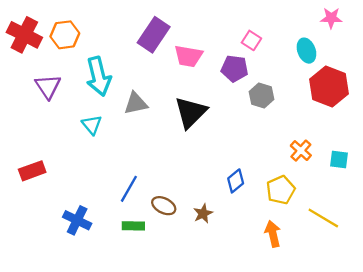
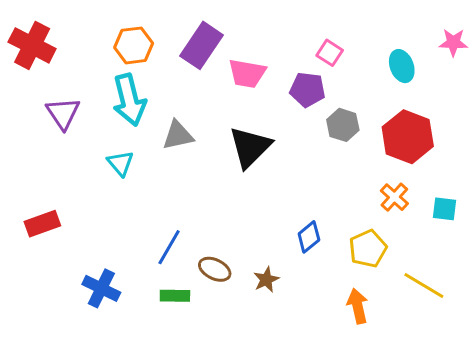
pink star: (331, 18) -> (453, 42), moved
orange hexagon: (65, 35) -> (134, 45), moved
red hexagon: (329, 87) -> (408, 137), moved

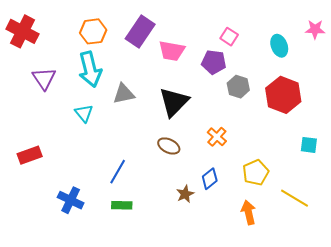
orange cross: (394, 197) -> (217, 137), moved
blue diamond: (309, 237) -> (210, 179), moved
brown ellipse: (215, 269) -> (169, 146), moved

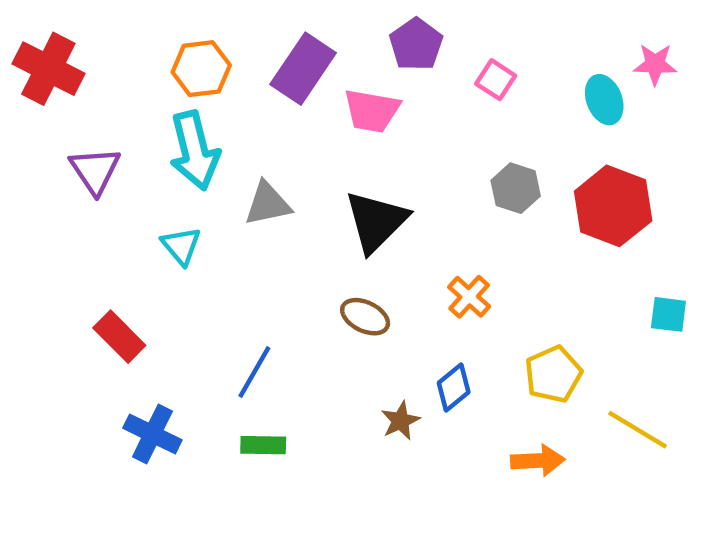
pink star: (315, 29) -> (655, 64), moved
purple pentagon: (214, 62) -> (416, 44), moved, turned 30
red rectangle: (30, 155) -> (119, 337), moved, turned 65
orange arrow: (249, 212) -> (538, 461), turned 100

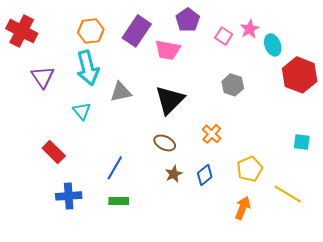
pink star: (655, 64) -> (250, 29), moved, turned -30
red hexagon: (613, 206) -> (300, 75), moved
brown star: (400, 421) -> (174, 174), moved
blue cross: (152, 434) -> (69, 196), turned -30
orange arrow: (538, 461) -> (243, 208), turned -65

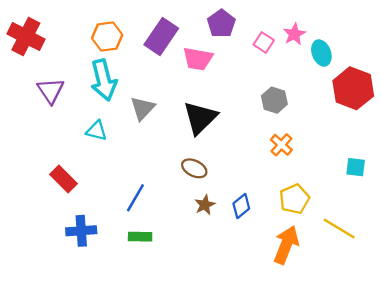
gray triangle: (121, 92) -> (142, 108), turned -35
cyan triangle: (82, 111) -> (97, 131), turned -36
orange cross: (212, 134) -> (281, 145), moved
orange arrow: (243, 208) -> (286, 245), size x1.4

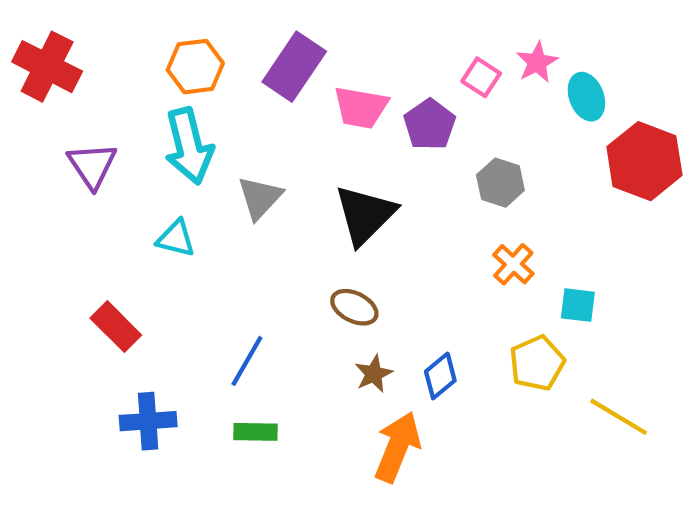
purple pentagon: (221, 24) -> (430, 125), moved
cyan square: (356, 167) -> (578, 305), moved
orange arrow: (286, 245) -> (397, 447), moved

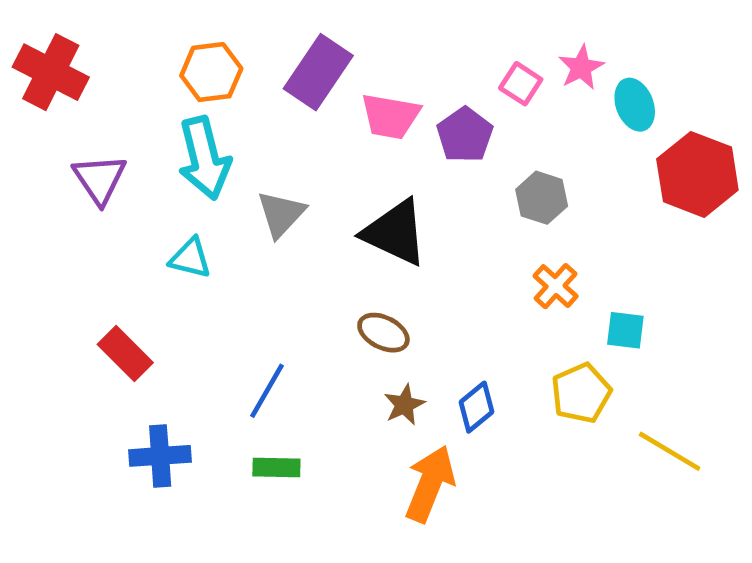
black triangle: (365, 215) -> (395, 233), turned -50

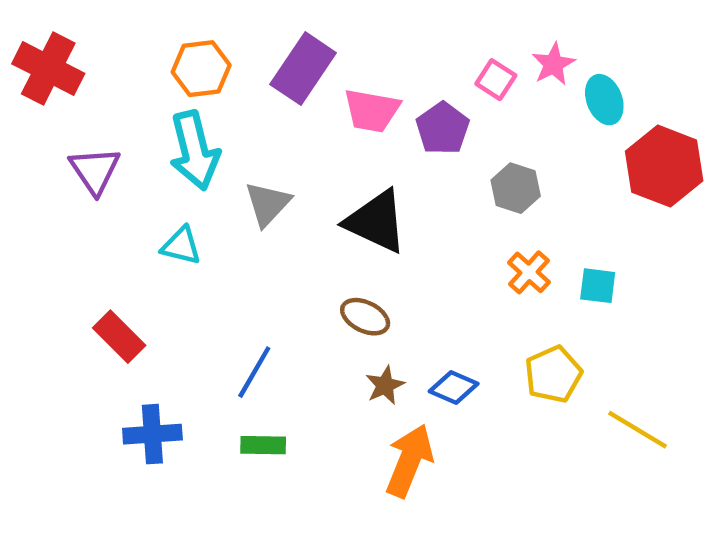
cyan square: (625, 330) -> (598, 286), moved
blue diamond: (476, 407) -> (454, 388), turned 63

